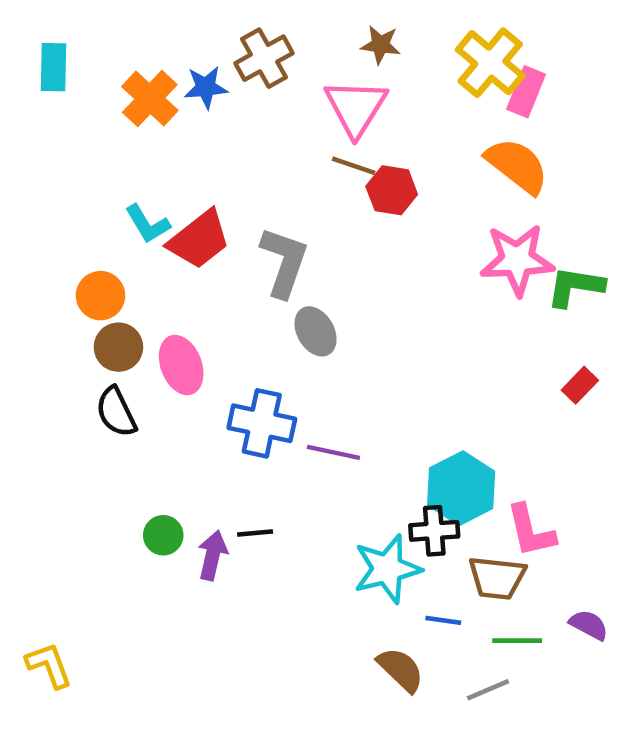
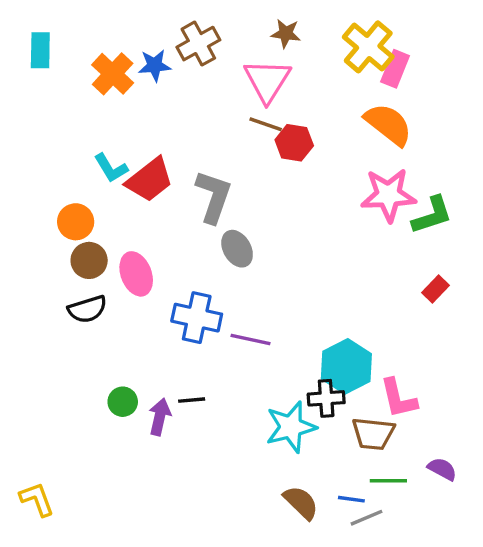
green L-shape: (575, 287) -> (432, 215), turned 153
black semicircle: (116, 412) -> (87, 309), turned -81
blue line: (443, 620) -> (351, 499), moved

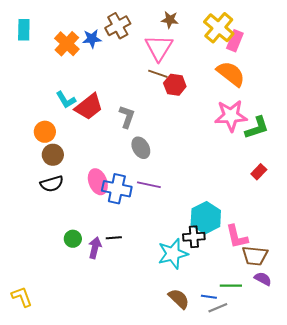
gray L-shape: (213, 197) -> (127, 117), size x0.7
pink ellipse: (136, 274) -> (98, 182), moved
purple line: (250, 339) -> (149, 185), moved
brown trapezoid: (373, 434) -> (255, 256), moved

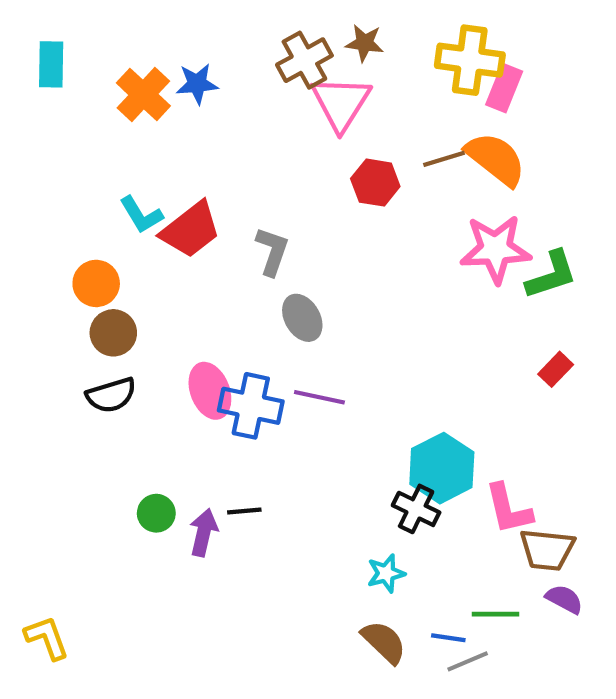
brown cross: (118, 26) -> (304, 60), moved
yellow cross: (219, 28) -> (470, 60), turned -32
brown line: (158, 74) -> (444, 159), moved, turned -36
black cross: (194, 237) -> (416, 509), turned 30
cyan star: (173, 254) -> (386, 573), moved, size x0.6

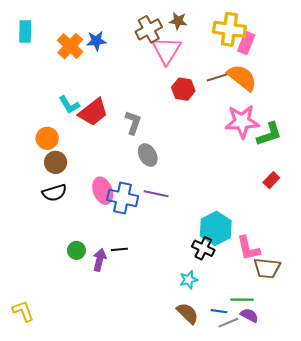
purple semicircle: (564, 599) -> (249, 315), moved

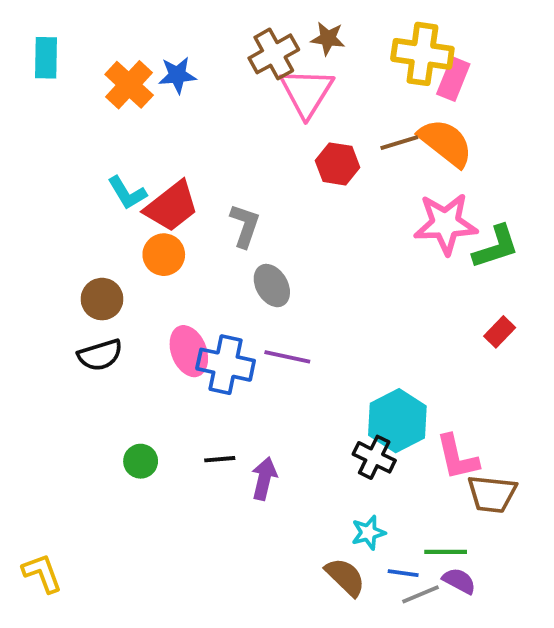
orange circle: (47, 138) -> (164, 255), moved
purple arrow: (100, 260) -> (264, 479), moved
cyan star: (189, 280) -> (368, 533), moved

